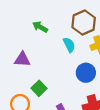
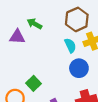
cyan semicircle: (69, 45) -> (70, 45), moved
purple triangle: (22, 59) -> (17, 37), moved

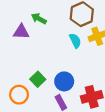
blue circle: (79, 68) -> (64, 81), moved

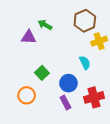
cyan semicircle: (75, 41) -> (85, 63), moved
green square: (38, 79) -> (42, 73), moved

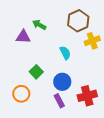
cyan semicircle: (85, 63) -> (65, 53), moved

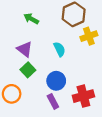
purple triangle: (23, 37) -> (25, 49), moved, turned 35

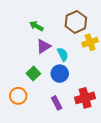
purple triangle: (25, 49) -> (44, 46), moved, turned 49
blue circle: (56, 81) -> (60, 74), moved

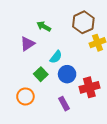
purple triangle: (44, 46) -> (27, 44), moved
cyan semicircle: (63, 54) -> (56, 57), moved, turned 64
red cross: (85, 98) -> (89, 87), moved

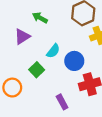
blue circle: (67, 74) -> (74, 61), moved
orange circle: (25, 96) -> (12, 88), moved

